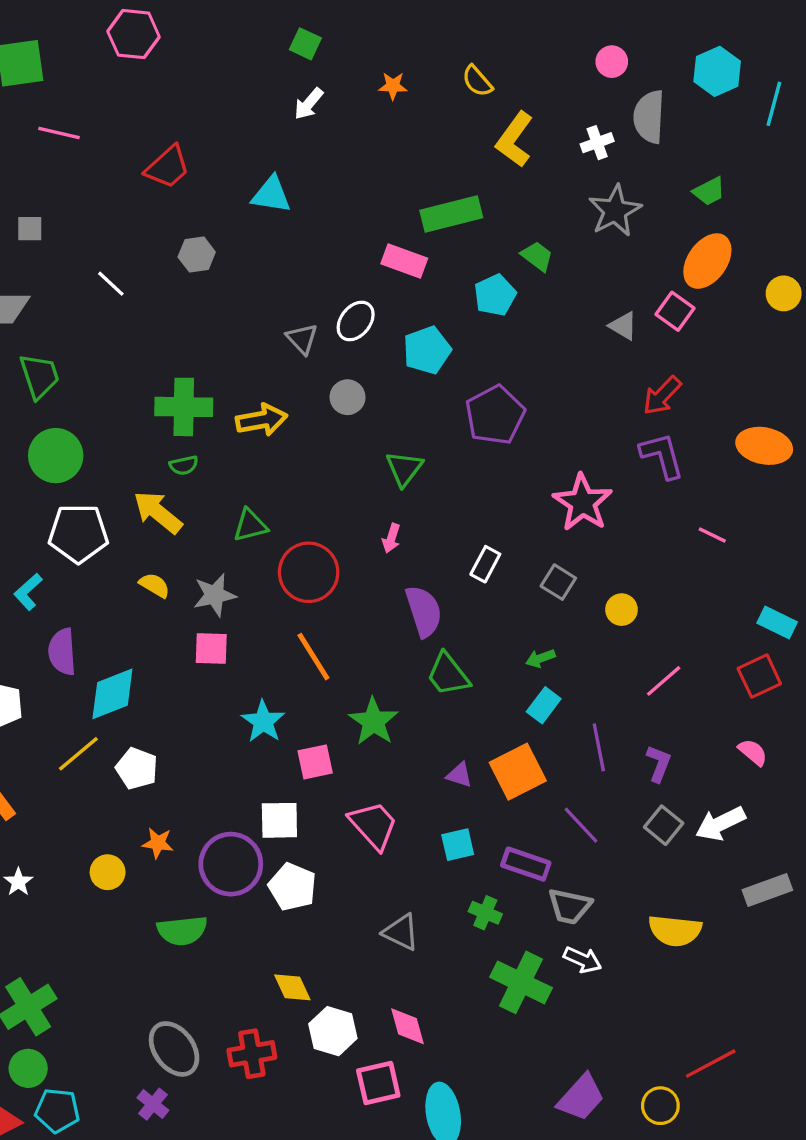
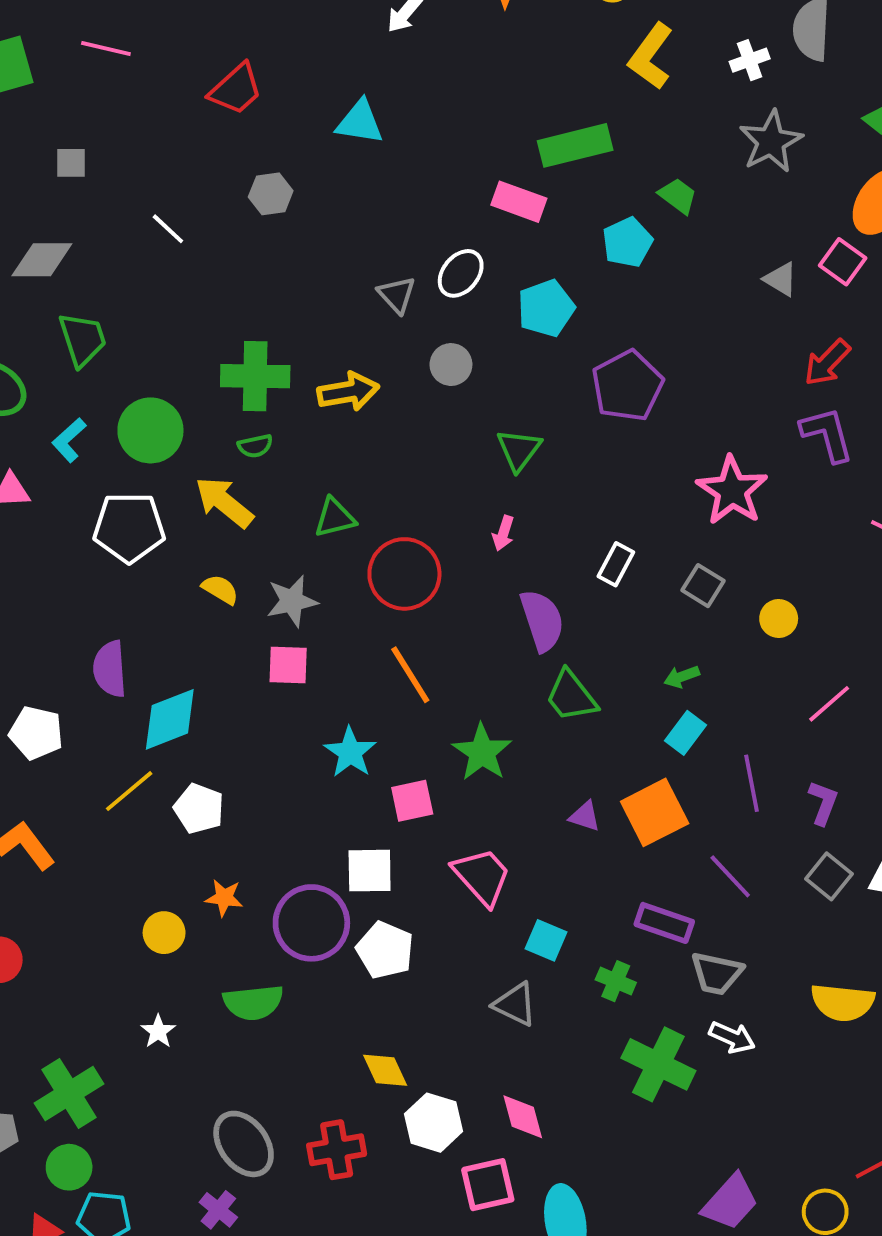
green circle: (56, 456) -> (150, 430), moved
cyan L-shape: (28, 592) -> (69, 440), moved
cyan square: (458, 845) -> (546, 940), moved, turned 36
white star: (18, 882) -> (158, 1031), moved

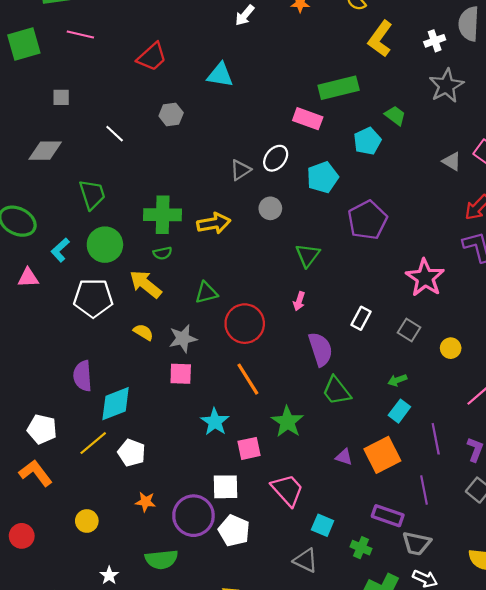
gray triangle: (397, 295) -> (240, 170), turned 40
green trapezoid: (83, 339) -> (92, 194), moved
white pentagon: (36, 733) -> (42, 429), moved
purple line: (730, 876) -> (424, 490), turned 32
yellow circle: (164, 933) -> (87, 521), moved

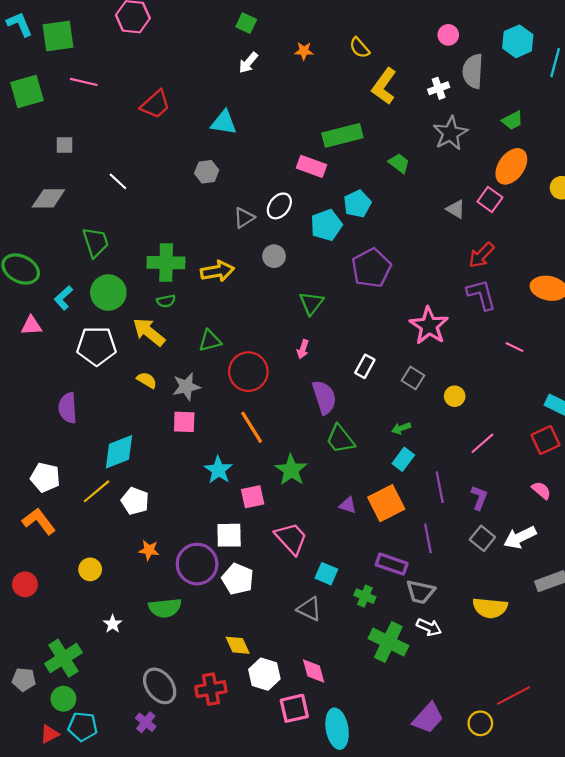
gray hexagon: (171, 114) -> (207, 172), moved
cyan pentagon: (367, 141) -> (357, 204), moved
purple semicircle: (83, 376) -> (68, 408), moved

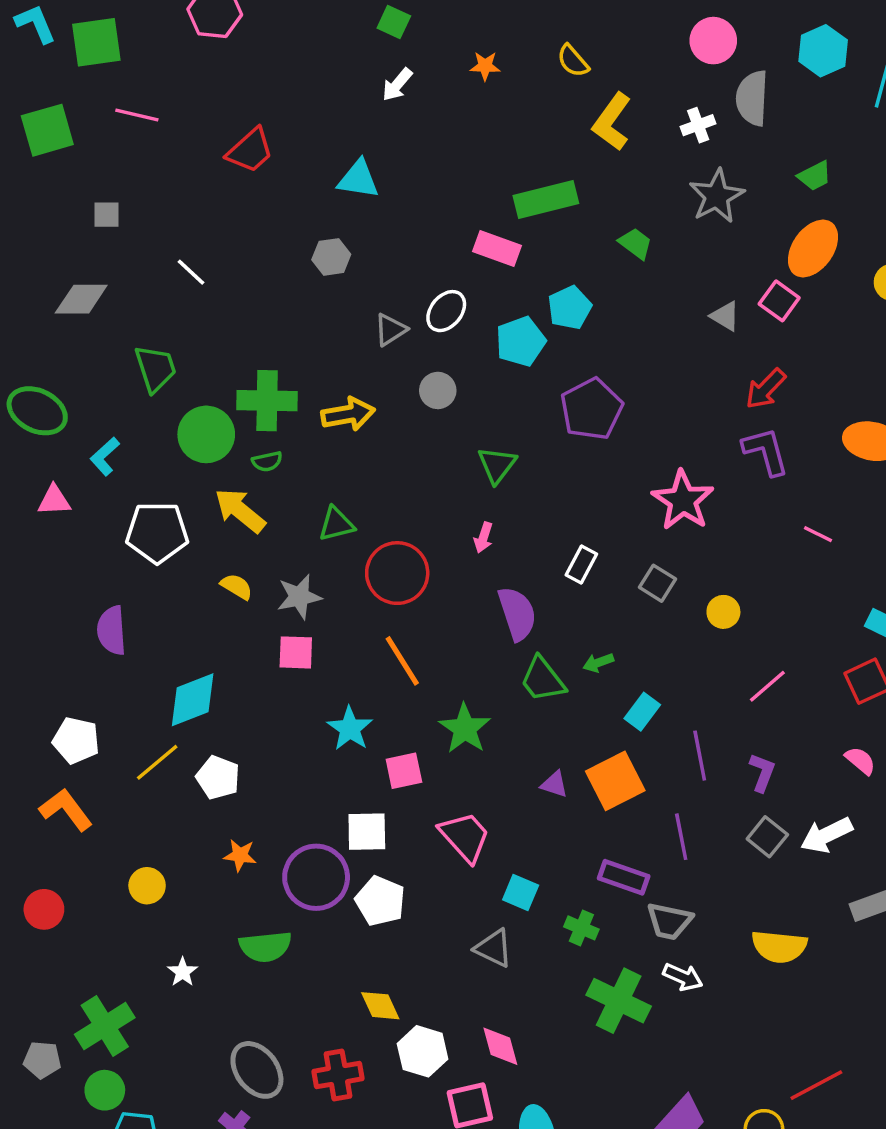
pink circle: (448, 35) -> (713, 41), size x1.4
green circle: (108, 293) -> (206, 434), moved
green arrow: (401, 428) -> (598, 663), moved

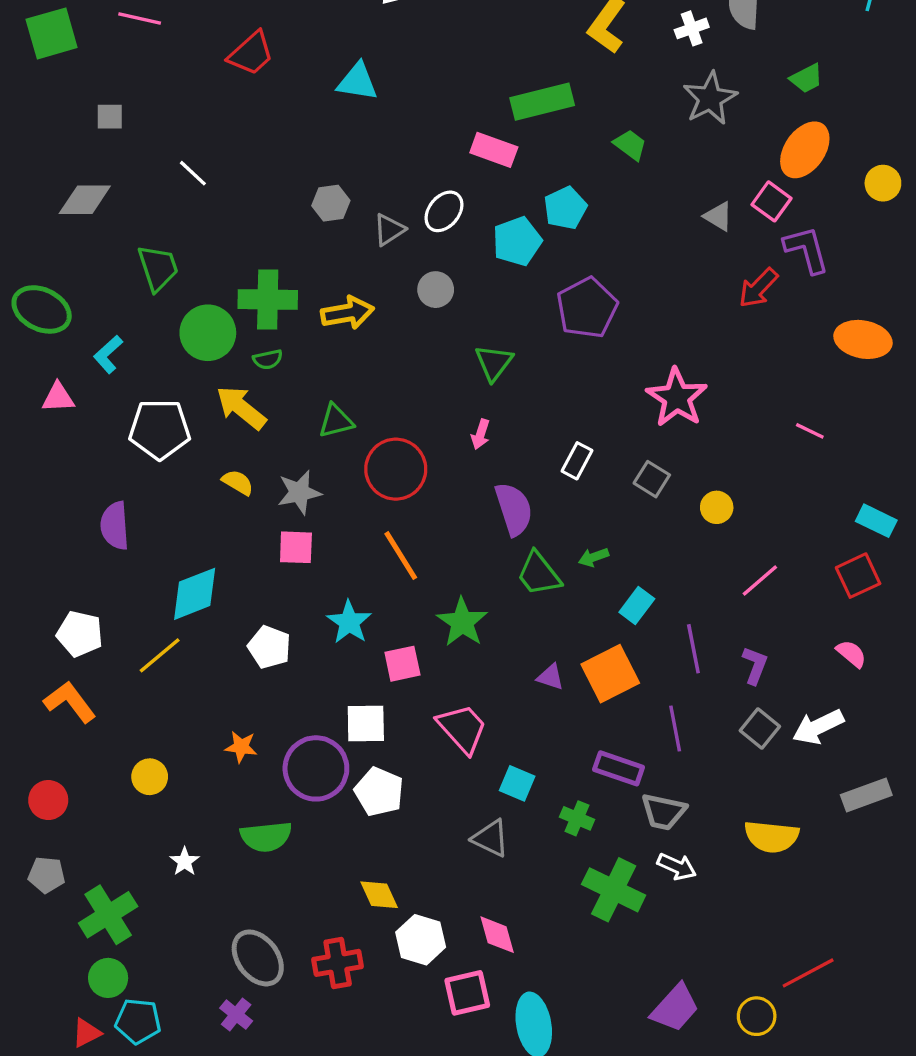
gray hexagon: (331, 257) -> (331, 203), moved
purple L-shape: (766, 451) -> (806, 250), moved
white pentagon: (218, 778) -> (269, 647), moved
gray pentagon: (42, 1060) -> (47, 875), moved

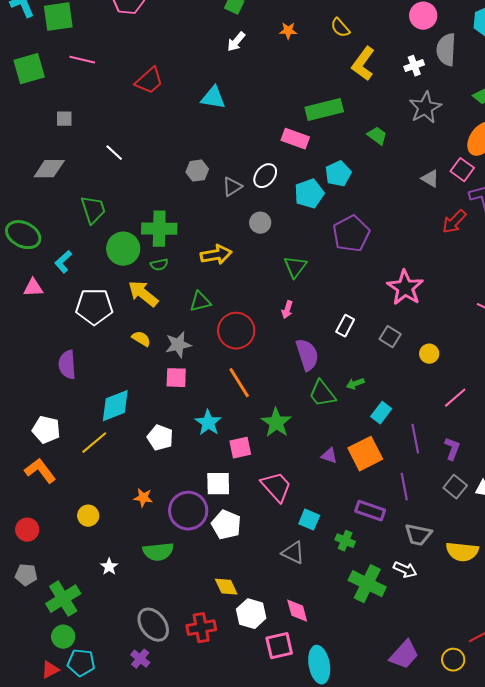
yellow arrow: (348, 313) -> (216, 255), moved
gray trapezoid: (663, 812) -> (418, 535), moved

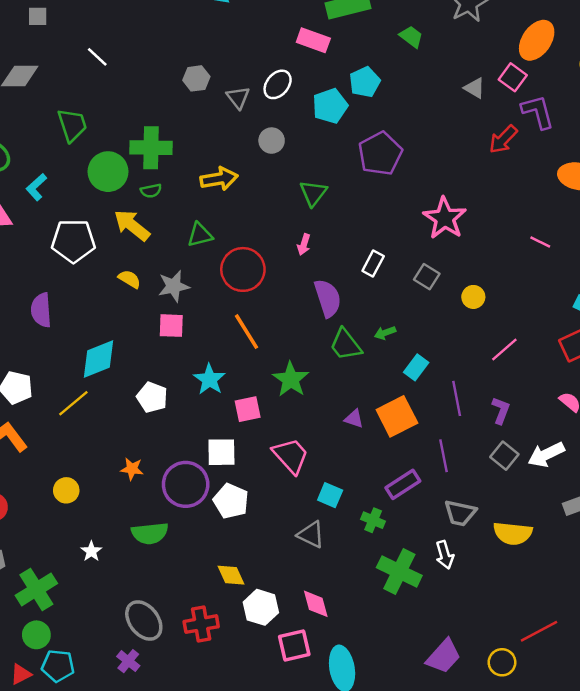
gray triangle: (232, 187) -> (238, 98), turned -35
purple rectangle: (370, 511) -> (403, 484), turned -52
white arrow: (405, 570) -> (445, 555), turned 50

